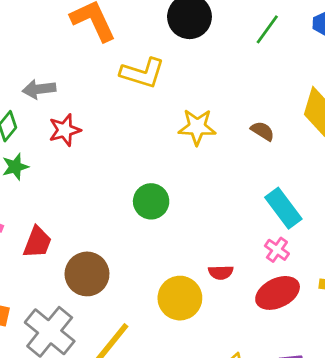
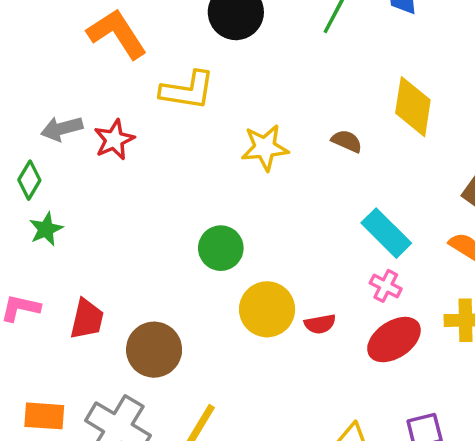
red star: (65, 130) -> (114, 140), moved
yellow circle: (180, 298) -> (267, 309), moved

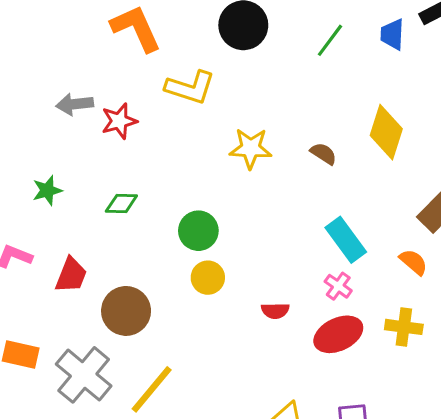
green diamond: (29, 180) -> (121, 204), moved, turned 52
yellow circle: (267, 309) -> (208, 278), moved, size x0.7

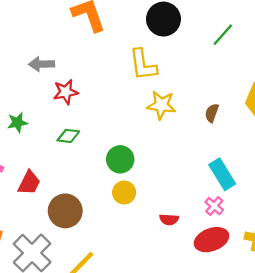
yellow L-shape: (190, 87) -> (143, 65), moved, turned 60
red star: (119, 121) -> (66, 92), moved
brown semicircle: (323, 154) -> (212, 113), turned -108

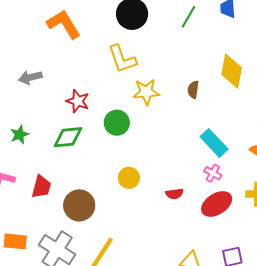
red star: (66, 92) -> (78, 101), moved, turned -30
green diamond: (68, 136) -> (68, 137), size x1.4
green circle: (120, 159) -> (117, 123), moved

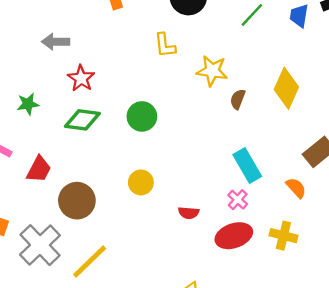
yellow L-shape: (122, 59) -> (165, 45), size x0.7
yellow star: (146, 92) -> (212, 71), moved
red star: (78, 101) -> (81, 78), moved

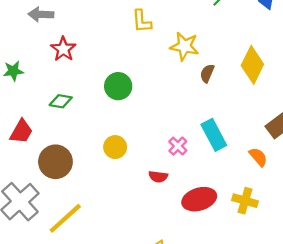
green diamond: (82, 120) -> (61, 101), moved, size x0.7
pink cross: (238, 200) -> (178, 146), moved

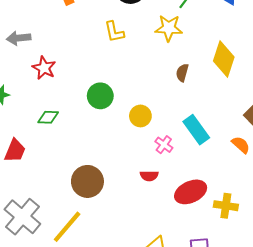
yellow star: (184, 46) -> (169, 28), moved
yellow circle: (115, 147) -> (140, 116), moved
brown circle: (55, 162) -> (87, 181), moved
yellow cross: (245, 201) -> (226, 206), moved

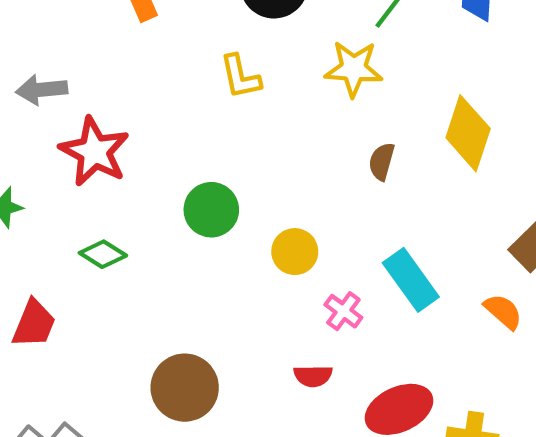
red star: (44, 68) -> (94, 152), size x1.4
green diamond: (48, 117) -> (103, 254), turned 30

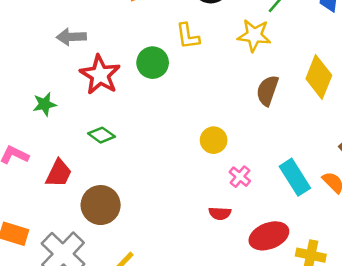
brown semicircle: (382, 161) -> (267, 91), size x1.4
green circle: (211, 210) -> (153, 63), moved
cyan rectangle: (411, 280) -> (295, 177), moved
brown circle: (185, 388) -> (101, 205), moved

